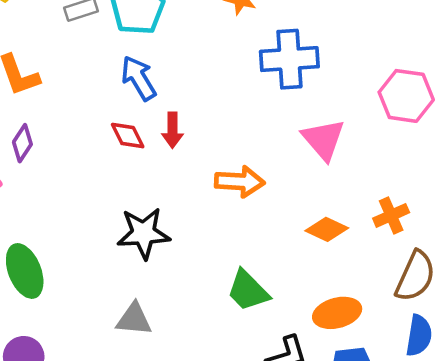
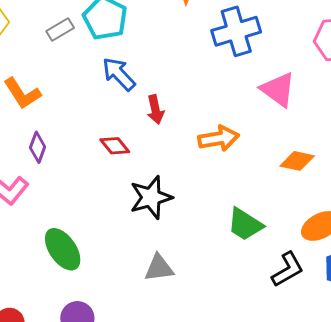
red diamond: (128, 136) -> (115, 146), moved

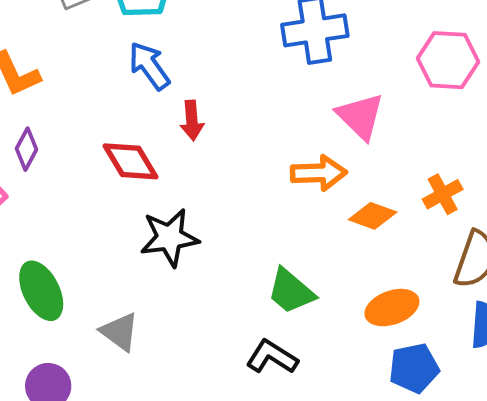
orange arrow: (219, 139) -> (319, 173), moved
red diamond: (115, 146) -> (131, 161), size x1.4
gray triangle: (159, 268) -> (120, 332), moved, turned 36
black L-shape: (288, 269) -> (272, 357), moved, turned -126

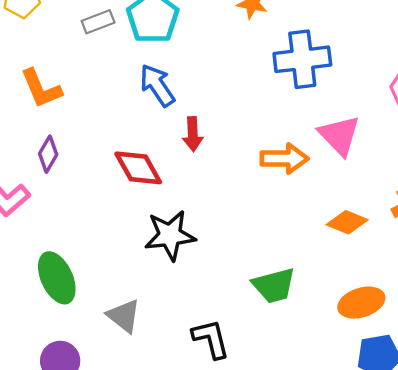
orange arrow: (319, 173) -> (284, 159), moved
green trapezoid: (291, 291) -> (274, 285), turned -57
black L-shape: (272, 357) -> (211, 339), moved, turned 42

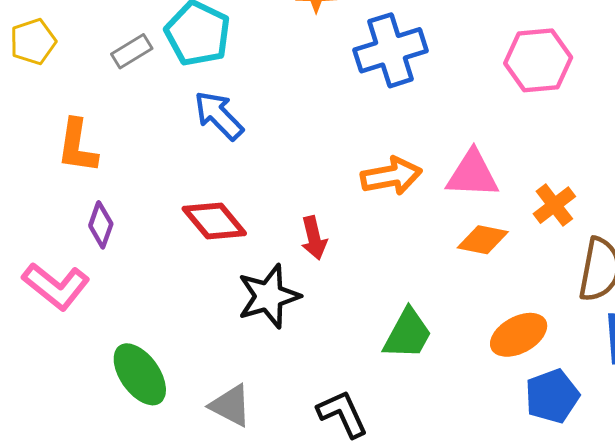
orange L-shape: (41, 89) -> (77, 146), turned 42
red arrow: (193, 134) -> (314, 238), moved
pink triangle: (339, 135) -> (472, 174), moved, turned -33
green trapezoid: (274, 285) -> (408, 334), turned -36

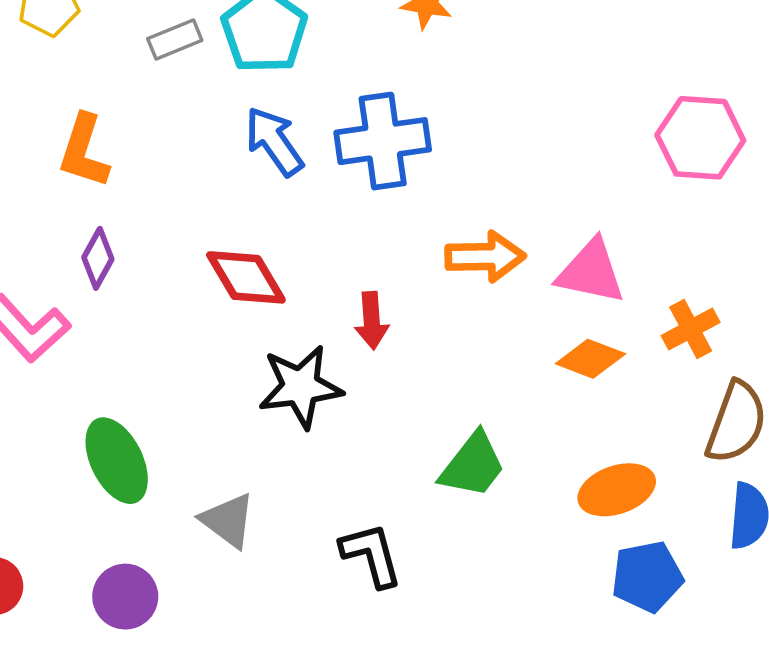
blue cross: (391, 50) -> (383, 141), moved

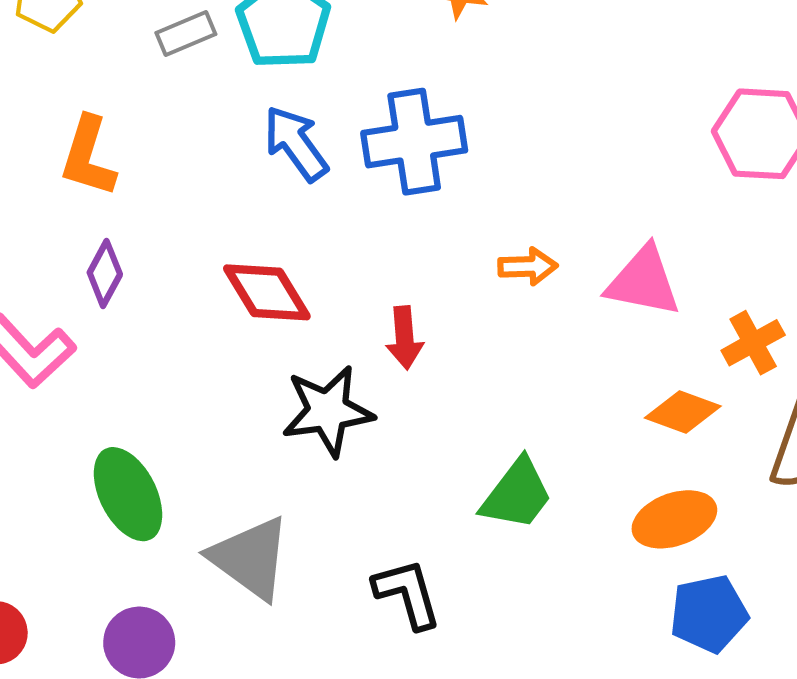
orange arrow: (485, 257) -> (528, 266), size x0.7
orange diamond: (590, 359) -> (683, 412), moved
gray triangle: (228, 520) -> (250, 558), size x1.4

